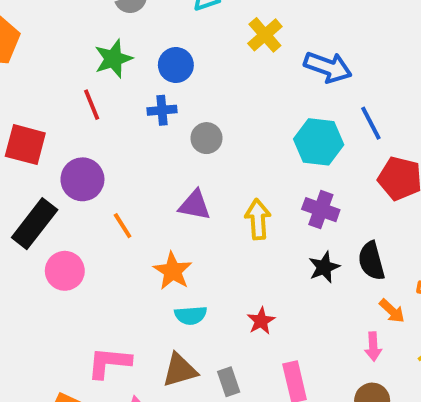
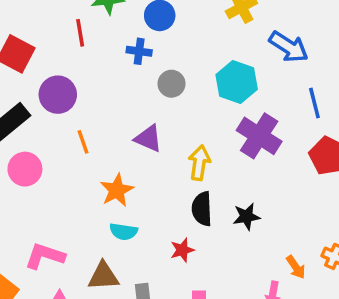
cyan hexagon: (319, 142) -> (237, 82), moved
purple cross: (321, 210) -> (259, 136), moved, size x1.4
black semicircle: (371, 261) -> (202, 209), moved

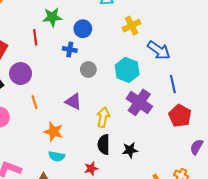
orange star: (117, 190) -> (53, 132), turned -30

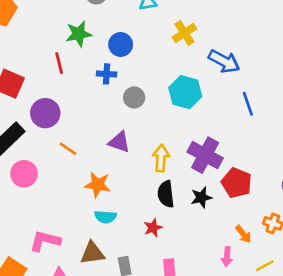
orange line: (34, 102) -> (68, 149), turned -32
purple cross: (139, 102) -> (205, 155), moved
red pentagon: (180, 116) -> (237, 183), moved

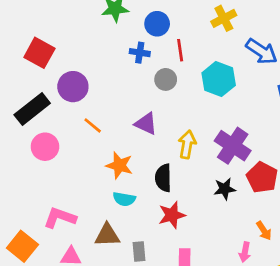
red line: (59, 63) -> (180, 50), moved
black semicircle: (166, 194) -> (163, 178), moved
red star: (153, 228) -> (172, 215), size x1.4

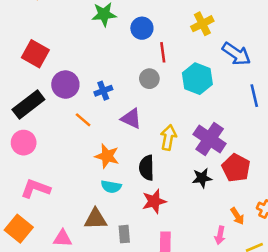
blue cross: (140, 53) -> (103, 91), moved, turned -30
pink circle: (45, 147) -> (24, 143), moved
pink L-shape: (60, 218) -> (36, 189), moved

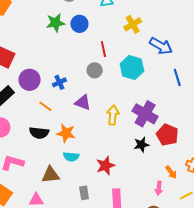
blue circle: (142, 28) -> (79, 24), moved
black semicircle: (147, 168) -> (39, 133), moved, turned -78
brown triangle: (95, 219) -> (50, 175), moved

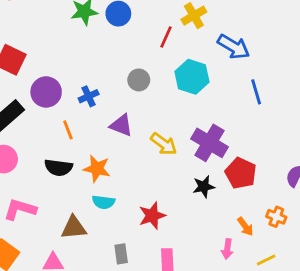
red line: (103, 49) -> (166, 37), moved, turned 35
orange line: (45, 106) -> (68, 130), turned 32
yellow arrow: (113, 115) -> (164, 144), turned 120

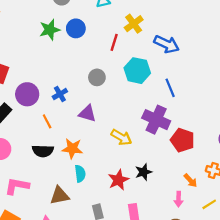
blue line: (256, 92) -> (170, 88), moved
yellow arrow: (164, 144) -> (121, 137), moved
black star: (204, 187) -> (143, 172), moved
cyan semicircle: (103, 202) -> (80, 174), turned -98

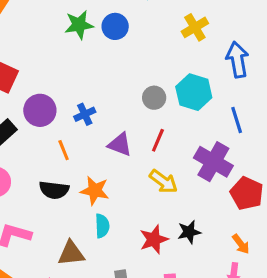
red line: (114, 42) -> (158, 140), moved
blue arrow: (167, 44) -> (237, 60), turned -130
gray circle: (97, 77) -> (154, 98), moved
orange arrow: (190, 180) -> (241, 244), moved

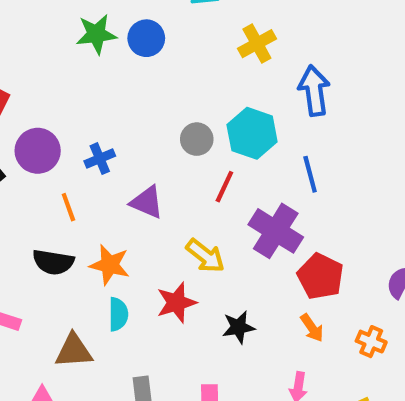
red line: (158, 140) -> (224, 187), moved
red star: (154, 239) -> (176, 303), moved
orange arrow: (241, 244) -> (312, 328), moved

